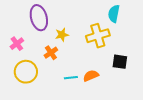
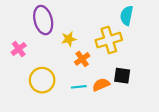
orange cross: (51, 53) -> (82, 59), moved
black square: (120, 62) -> (122, 76), moved
yellow circle: (26, 72) -> (42, 80), moved

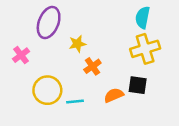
purple ellipse: (43, 20) -> (49, 23), turned 36
yellow cross: (109, 40) -> (145, 49), moved
cyan line: (79, 87) -> (75, 101), moved

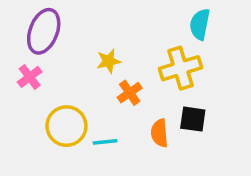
purple ellipse: (49, 23) -> (44, 31), moved
yellow cross: (145, 49) -> (181, 68), moved
orange semicircle: (114, 95) -> (159, 133), turned -72

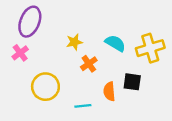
cyan semicircle: (200, 24) -> (115, 43), moved, turned 110
yellow cross: (181, 68) -> (150, 48), moved
cyan line: (105, 142) -> (83, 106), moved

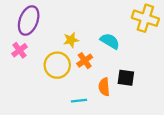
yellow cross: (150, 48) -> (145, 18), moved, turned 35
yellow circle: (45, 87) -> (57, 65), moved

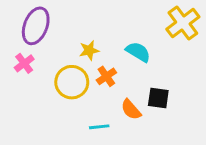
yellow cross: (145, 18) -> (183, 23), turned 35
orange semicircle: (104, 87) -> (131, 110), turned -36

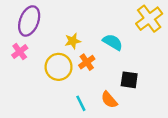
orange semicircle: (131, 110) -> (109, 100), moved
cyan line: (99, 127) -> (81, 103), turned 70

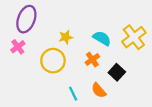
yellow cross: (149, 19) -> (134, 37), moved
orange cross: (87, 62) -> (92, 60), moved
black square: (129, 80) -> (117, 72), turned 35

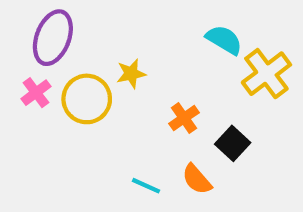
cyan semicircle: (102, 38) -> (224, 40), moved
yellow circle: (53, 61) -> (87, 99), moved
cyan line: (73, 94) -> (146, 186), turned -40

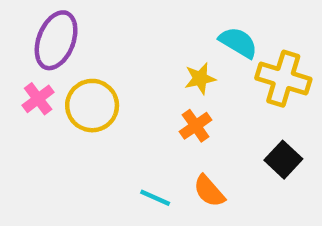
yellow star: (131, 74) -> (200, 79), moved
yellow cross: (266, 74) -> (283, 79), turned -36
black square: (233, 143) -> (283, 160), moved

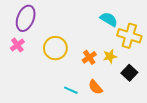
yellow star: (200, 79) -> (110, 56), moved
yellow circle: (92, 106) -> (55, 48), moved

